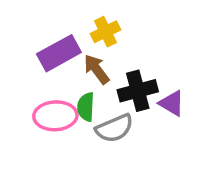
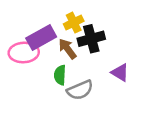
black cross: (138, 91) -> (91, 39), moved
pink ellipse: (55, 116) -> (24, 53), moved

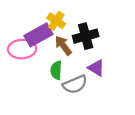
yellow cross: (74, 23) -> (56, 21), moved, turned -30
purple triangle: (120, 73) -> (96, 68), moved

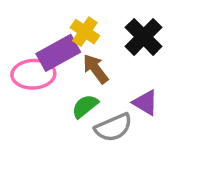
black cross: (86, 36) -> (144, 37), moved, turned -30
green semicircle: (56, 70) -> (85, 106), turned 48

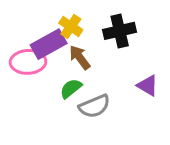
black cross: (144, 37) -> (120, 31), turned 32
purple triangle: (145, 103) -> (148, 86), moved

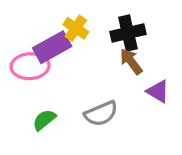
brown arrow: (80, 57) -> (131, 61), moved
green semicircle: (71, 88) -> (44, 120), moved

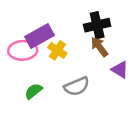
yellow cross: (76, 28) -> (57, 50), moved

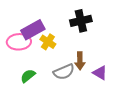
brown arrow: (99, 47) -> (80, 61), moved, turned -144
purple triangle: (120, 70) -> (100, 73), moved

